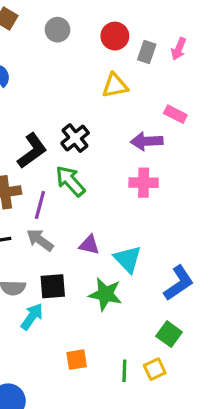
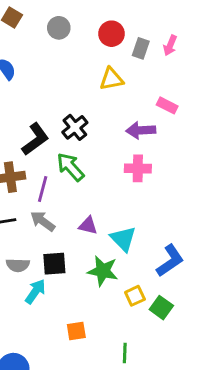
yellow square: (155, 369) -> (135, 296), moved
green line: (124, 371) -> (125, 353), moved

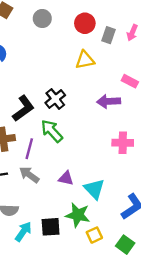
pink cross: (138, 168) -> (123, 143), moved
black square: (54, 264) -> (51, 227), moved
yellow square: (135, 296) -> (94, 235), moved

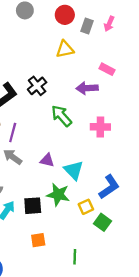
green arrow: (52, 131) -> (61, 116), moved
yellow square: (94, 235) -> (86, 207), moved

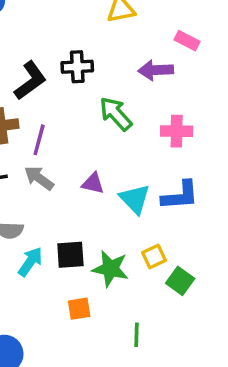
black cross: (37, 86) -> (77, 67), turned 36
blue L-shape: (109, 187) -> (180, 196), moved, turned 30
green star: (58, 195) -> (110, 269), moved

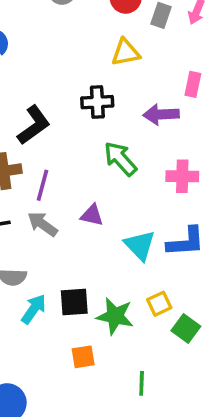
pink rectangle: (187, 41) -> (193, 84), turned 75
black cross: (77, 67) -> (97, 102), moved
purple triangle: (93, 183) -> (92, 215), moved

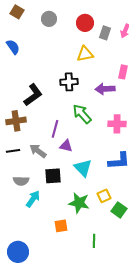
purple line: (42, 185) -> (55, 129), moved
cyan triangle: (140, 245) -> (83, 168), moved
black square: (74, 302) -> (53, 176), moved

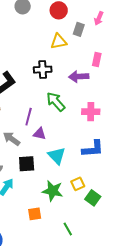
gray rectangle: (105, 33) -> (79, 29), moved
green line: (94, 241) -> (68, 229), turned -32

